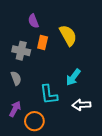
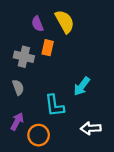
yellow semicircle: (68, 35) -> (65, 22), moved
white arrow: (81, 105) -> (91, 128), moved

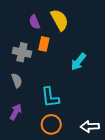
cyan arrow: (82, 86) -> (78, 62), moved
white arrow: (91, 128) -> (90, 126), moved
orange circle: (39, 135) -> (51, 124), moved

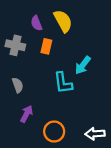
gray cross: (22, 52) -> (15, 45), moved
cyan L-shape: (50, 97) -> (63, 83), moved
purple arrow: (16, 112) -> (27, 114), moved

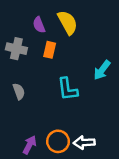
cyan arrow: (83, 65) -> (102, 70), moved
purple arrow: (27, 114) -> (29, 145), moved
white arrow: (95, 134) -> (84, 143), moved

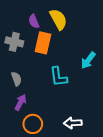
orange rectangle: (50, 50) -> (43, 43), size x1.5
orange circle: (58, 141) -> (33, 124), moved
purple arrow: (29, 145) -> (20, 102), moved

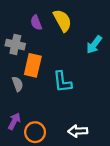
orange rectangle: (43, 43) -> (33, 65), moved
cyan arrow: (88, 60) -> (94, 45), moved
purple arrow: (20, 102) -> (14, 121), moved

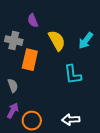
yellow semicircle: (62, 20) -> (57, 41), moved
cyan L-shape: (62, 82) -> (73, 75), moved
gray semicircle: (18, 84) -> (13, 86), moved

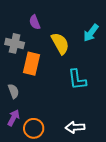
cyan arrow: (86, 41) -> (91, 33), moved

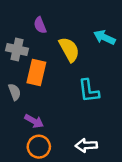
cyan arrow: (91, 33) -> (104, 37), turned 78
gray semicircle: (13, 91) -> (15, 92), moved
purple arrow: (13, 118) -> (34, 121), moved, turned 91

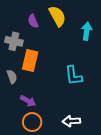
cyan arrow: (104, 37) -> (87, 31), turned 72
yellow semicircle: (69, 49) -> (57, 16), moved

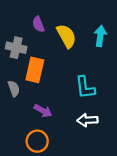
yellow semicircle: (57, 16) -> (66, 36), moved
purple arrow: (28, 101) -> (43, 111), moved
white arrow: (71, 121) -> (87, 120), moved

